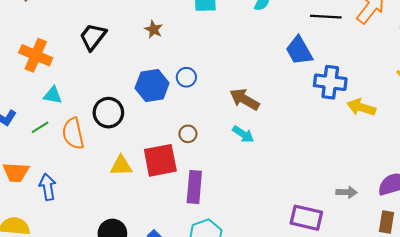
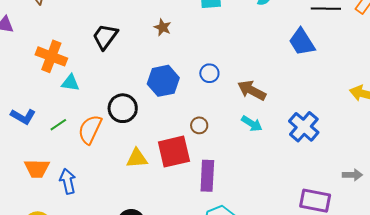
blue circle: (186, 77) -> (209, 73), moved
blue cross: (330, 82) -> (304, 127), moved, turned 36
cyan triangle: (53, 95) -> (70, 83), moved
orange semicircle: (73, 134) -> (90, 129), turned 40

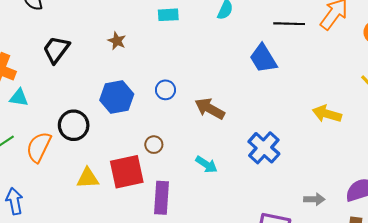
cyan arrow: (252, 124) -> (206, 164), moved

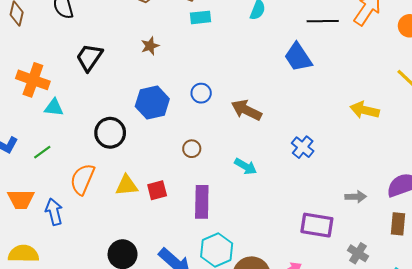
brown star: (117, 41) -> (150, 46), turned 30
orange semicircle: (39, 147) -> (82, 179), moved
blue cross: (264, 148) -> (303, 147), size x0.7
red square: (127, 172) -> (157, 190), moved, size x0.6

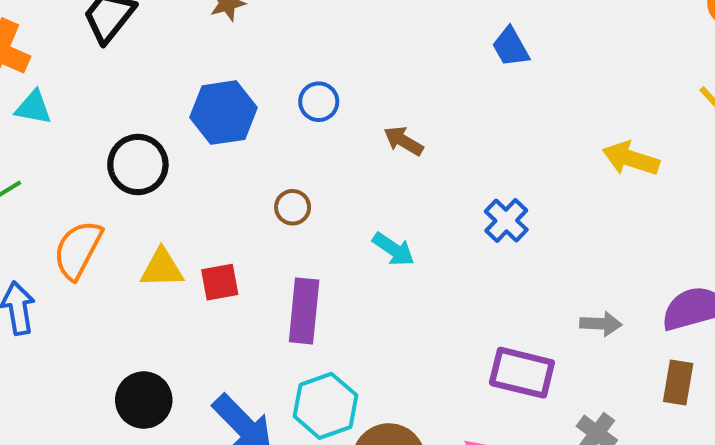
blue trapezoid: (298, 57) -> (511, 47), size x0.7
brown arrow: (246, 110) -> (403, 141), size x0.7

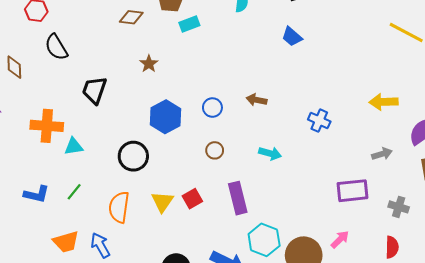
blue circle: (319, 102) -> (212, 108), moved
yellow arrow: (631, 159) -> (383, 102), moved
yellow triangle: (162, 268) -> (162, 202), turned -35

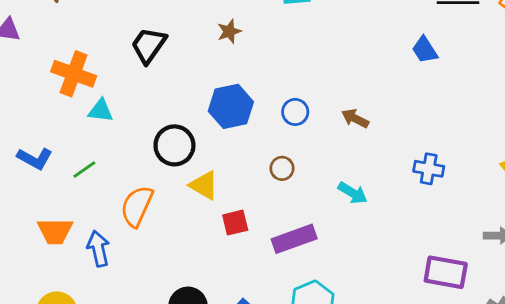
blue cross: (319, 121) -> (429, 169), turned -30
purple rectangle: (238, 198) -> (294, 239), turned 68
yellow triangle: (162, 202) -> (204, 185), moved, turned -50

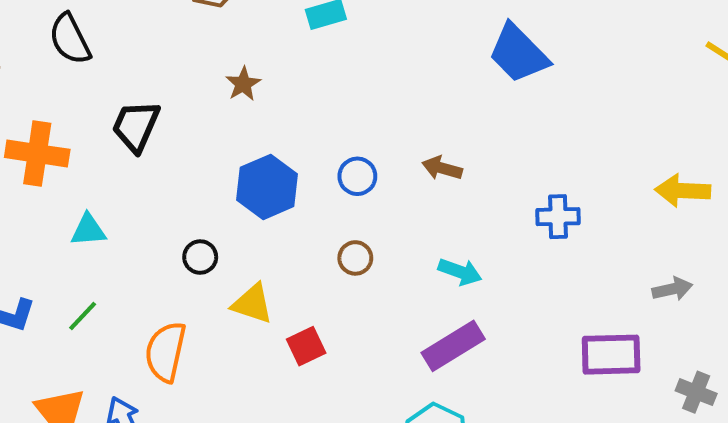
blue trapezoid: (425, 50) -> (518, 53), size x1.6
orange cross: (74, 74) -> (37, 153), moved
black circle: (174, 145) -> (200, 257), size x0.6
purple rectangle: (294, 239) -> (453, 346), moved

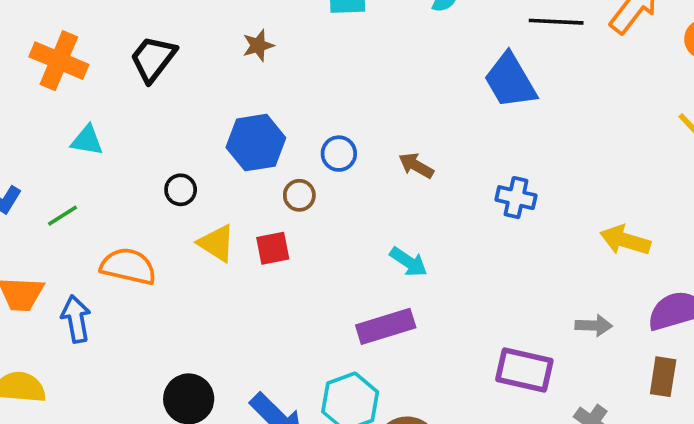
blue cross: (558, 217) -> (516, 198), moved
brown circle: (355, 258) -> (299, 195), moved
red square: (306, 346) -> (273, 248), moved
orange semicircle: (166, 352) -> (128, 266), turned 76

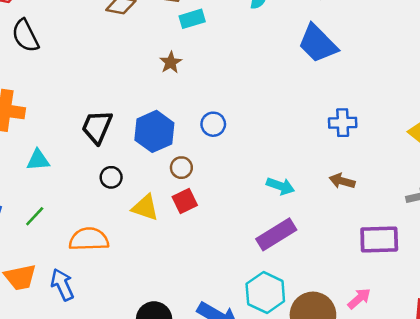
brown star: (258, 45) -> (171, 62), moved
black trapezoid: (153, 59) -> (97, 127), moved
brown arrow: (416, 166) -> (342, 181), moved
brown circle: (299, 195) -> (181, 168), moved

